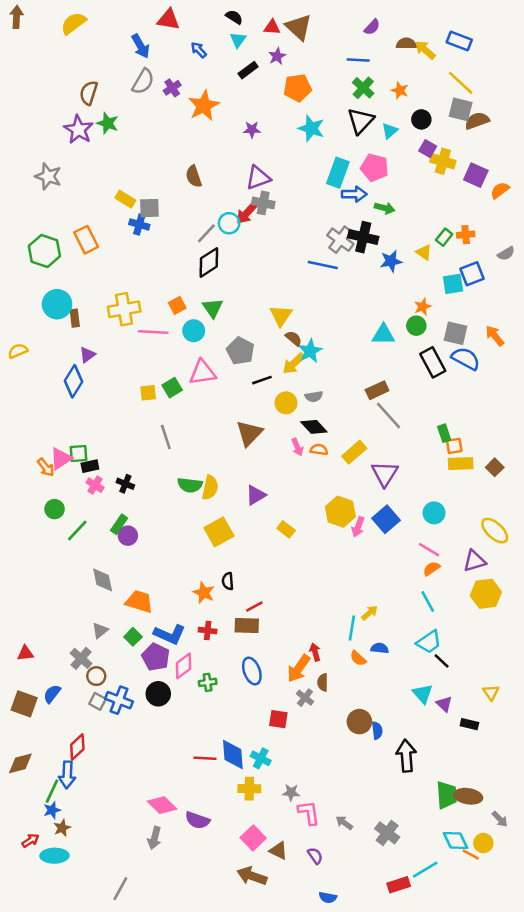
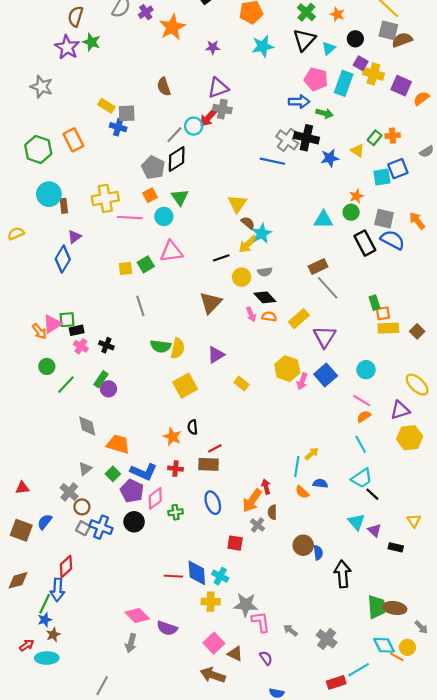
cyan star: (311, 128) -> (263, 46), turned -30
cyan rectangle: (338, 173) -> (344, 83), moved
gray pentagon: (240, 351) -> (153, 168), moved
gray star: (291, 792) -> (246, 605), size x1.6

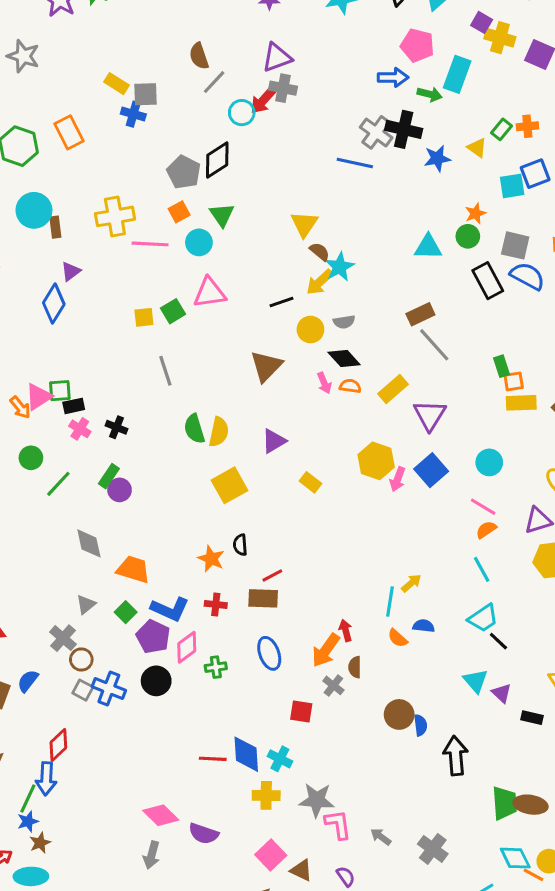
cyan rectangle: (344, 83) -> (457, 74), moved
gray line: (174, 135) -> (214, 82), moved
green semicircle: (161, 346) -> (194, 429), turned 66

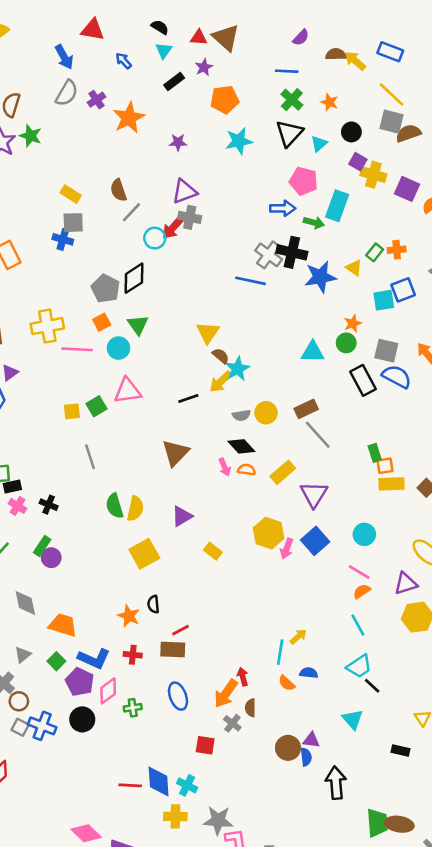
yellow rectangle: (116, 84) -> (71, 194), moved
blue star: (437, 158) -> (320, 277), size x1.4
yellow circle: (310, 330) -> (266, 413), moved
purple triangle: (501, 693) -> (311, 740), moved, turned -36

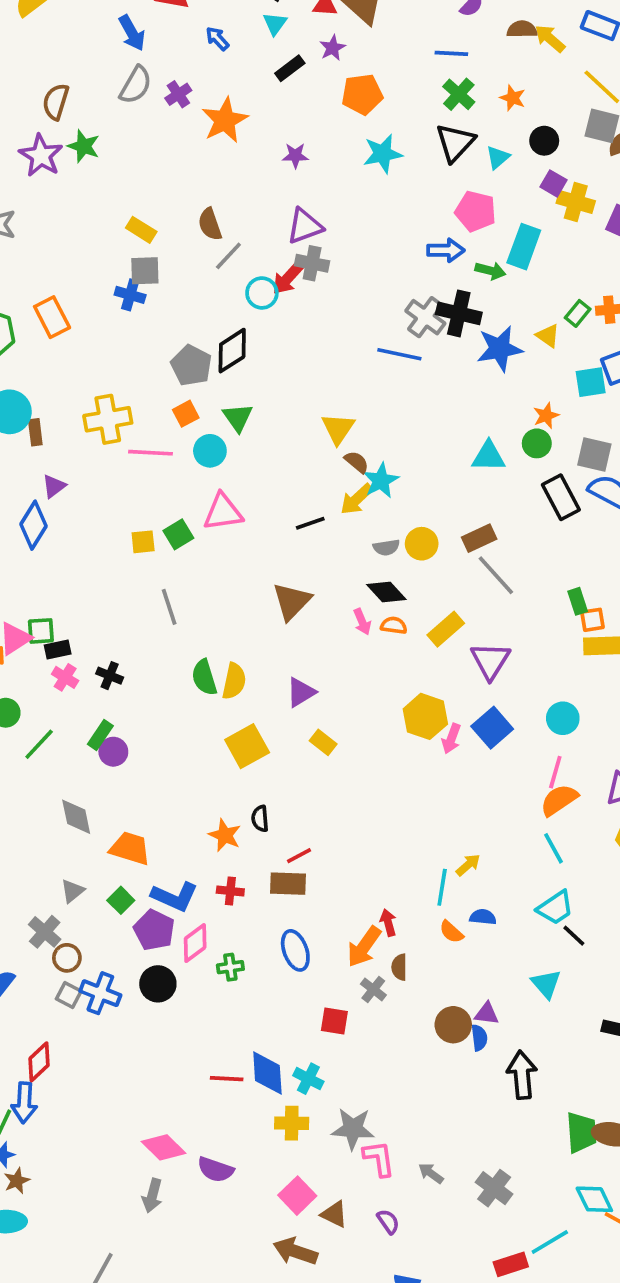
yellow rectangle: (213, 551) -> (323, 742), moved
pink line: (359, 572) -> (555, 772), turned 75
orange semicircle: (362, 591) -> (559, 800), size x1.5

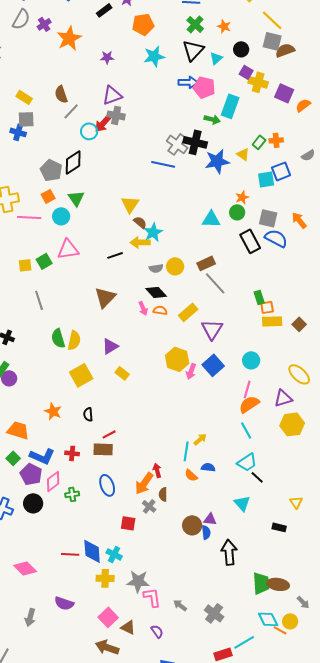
blue arrow: (446, 250) -> (188, 82), moved
yellow arrow: (357, 499) -> (140, 242), turned 42
orange star: (225, 835) -> (53, 411), moved
pink diamond: (163, 1147) -> (25, 568), moved

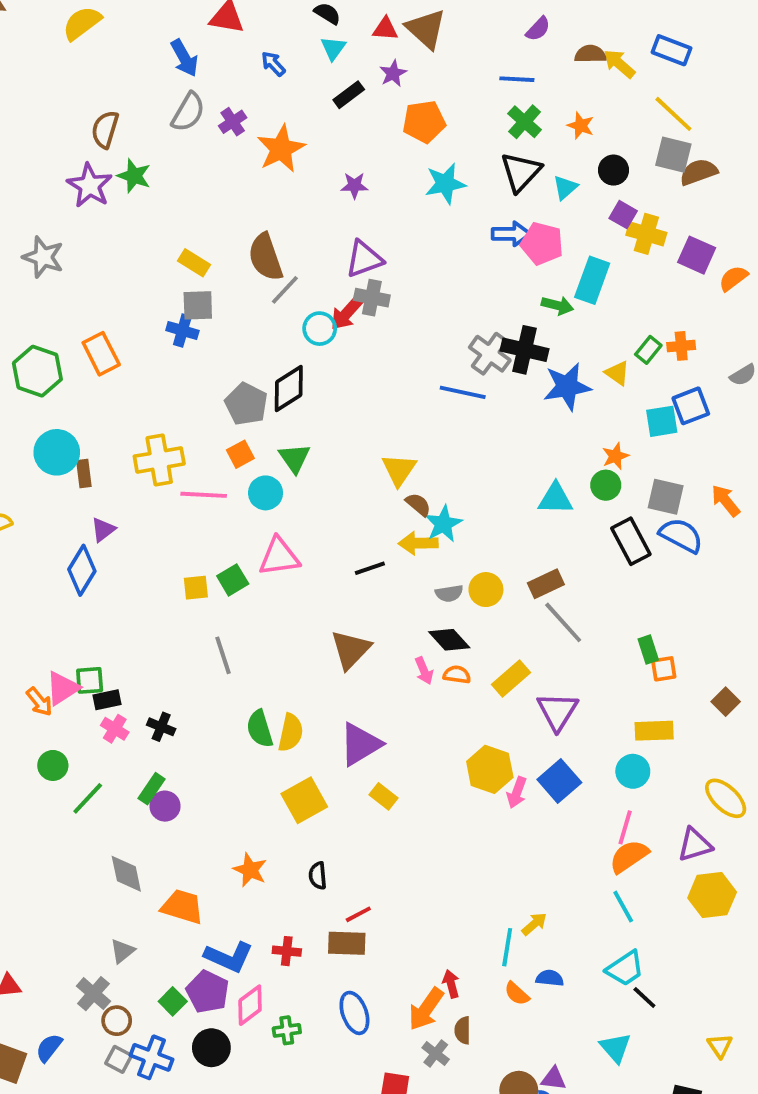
brown semicircle: (61, 94) -> (266, 257), size x1.4
yellow rectangle: (272, 321) -> (654, 731), moved
purple triangle: (110, 346) -> (360, 744), size x1.4
green square: (13, 458) -> (173, 1001), moved

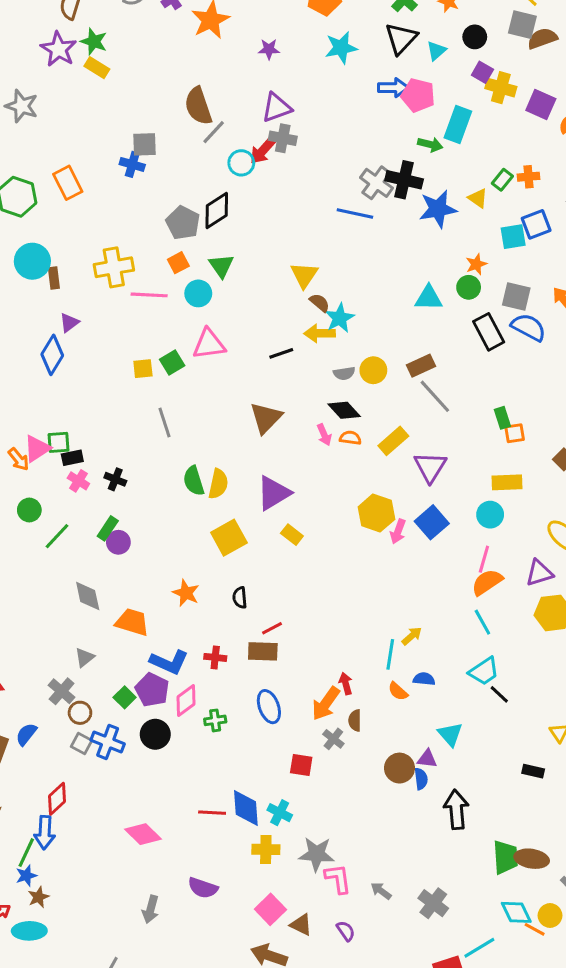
yellow rectangle: (194, 263) -> (97, 68), moved
cyan triangle: (615, 1048) -> (450, 734), moved

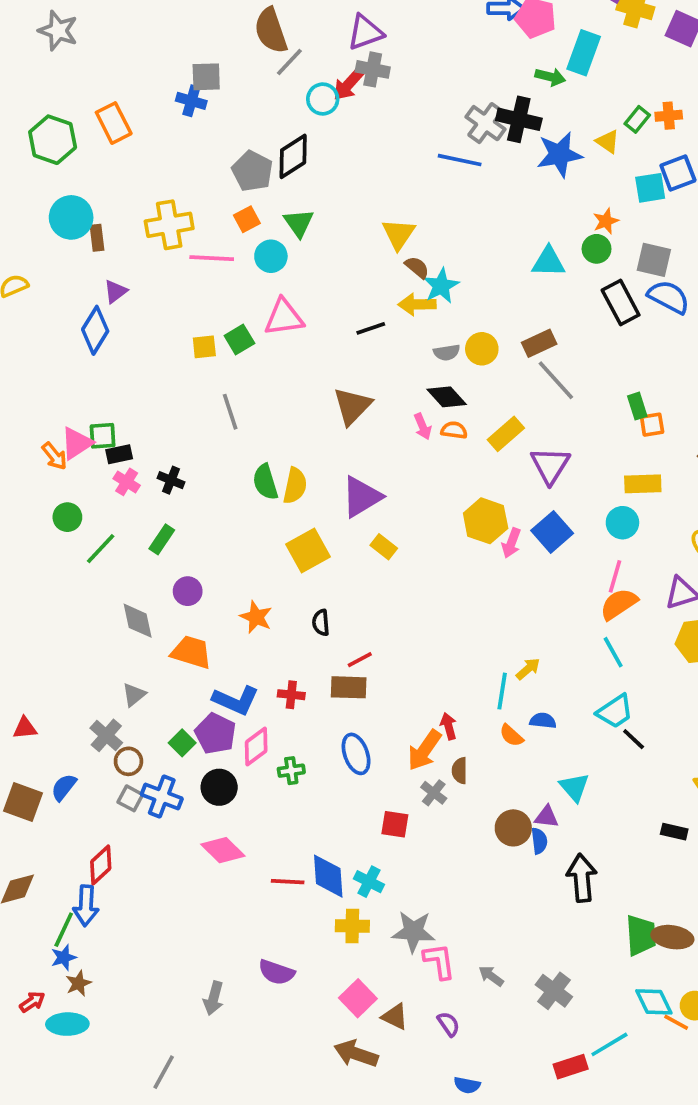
purple circle: (118, 542) -> (188, 591), moved
pink diamond: (143, 834) -> (223, 850), moved

